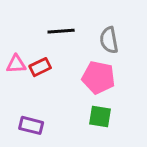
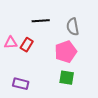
red rectangle: (40, 67) -> (27, 45), turned -32
pink pentagon: (98, 78) -> (66, 52), turned -30

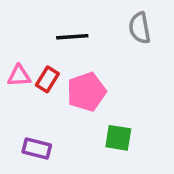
gray semicircle: (73, 27) -> (140, 28), moved
pink pentagon: (66, 52) -> (86, 92), moved

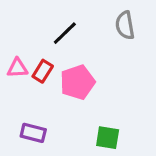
black line: (72, 37) -> (65, 33), turned -40
green square: (118, 138) -> (108, 138), moved

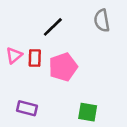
pink triangle: (17, 68) -> (14, 55), turned -36
red rectangle: (43, 71) -> (35, 58), turned -30

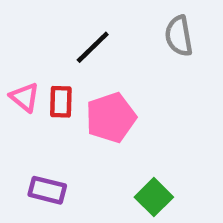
pink triangle: (14, 55) -> (25, 97), turned -42
green square: (88, 112) -> (154, 197), turned 36

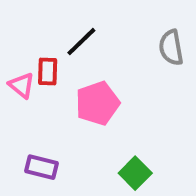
gray semicircle: (179, 36) -> (171, 48), moved
red rectangle: (61, 102) -> (48, 71), moved

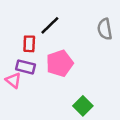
pink triangle: (22, 85) -> (13, 80), moved
purple rectangle: (42, 167) -> (25, 67), moved

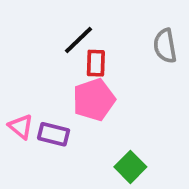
red rectangle: (29, 44) -> (96, 63), moved
purple rectangle: (25, 67) -> (54, 134), moved

